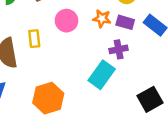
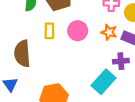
yellow rectangle: (34, 39) -> (49, 31), moved

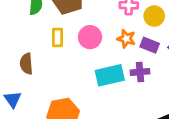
brown semicircle: (22, 54) -> (26, 64), size x0.7
cyan rectangle: (103, 82) -> (110, 75), moved, turned 35

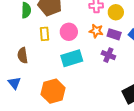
purple cross: (140, 72) -> (108, 55), turned 32
cyan rectangle: (110, 75) -> (72, 58), moved

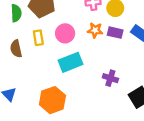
brown semicircle: (23, 55) -> (16, 49), moved
purple cross: (108, 55) -> (110, 78), moved

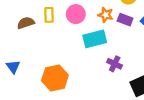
brown semicircle: (16, 49) -> (26, 23), turned 77
cyan rectangle: (70, 62) -> (95, 39), moved

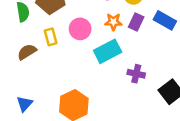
purple rectangle: (125, 20) -> (136, 22), turned -72
blue triangle: (13, 67) -> (24, 104), turned 32

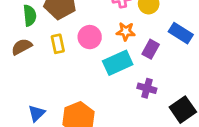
purple rectangle: (136, 22) -> (151, 49), moved
brown semicircle: (27, 52) -> (22, 47), moved
blue triangle: (24, 104) -> (37, 113), moved

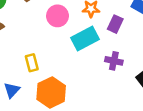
yellow rectangle: (58, 44) -> (32, 63), moved

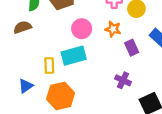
purple rectangle: (115, 24) -> (132, 48), turned -63
cyan rectangle: (85, 38) -> (74, 56), moved

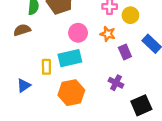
orange hexagon: (61, 96) -> (71, 93), moved

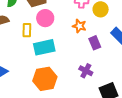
pink circle: (78, 33) -> (45, 18), moved
yellow rectangle: (46, 67) -> (27, 30), moved

